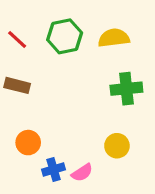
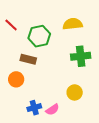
green hexagon: (65, 36) -> (39, 36), moved
brown rectangle: (17, 85) -> (28, 59), moved
orange circle: (28, 143) -> (16, 79), moved

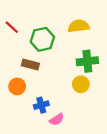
yellow circle: (75, 92) -> (81, 84), moved
blue cross: (34, 108) -> (41, 105), moved

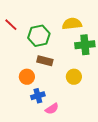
green cross: (87, 61) -> (85, 45), moved
brown rectangle: (30, 65) -> (45, 61), moved
orange circle: (17, 86) -> (27, 77), moved

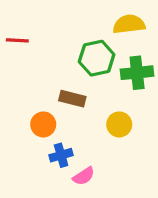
yellow semicircle: (72, 24) -> (129, 24), moved
red line: (11, 25) -> (17, 40), turned -40
green hexagon: (39, 36) -> (97, 58), moved

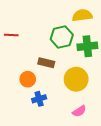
red line: (17, 40) -> (11, 35), moved
yellow circle: (119, 124) -> (76, 79), size x1.5
pink semicircle: (84, 176) -> (79, 111), moved

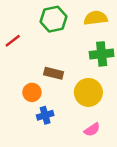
red line: (11, 35) -> (13, 41), turned -40
green hexagon: (62, 37) -> (54, 19), moved

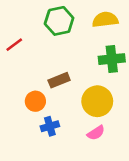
brown rectangle: (54, 73) -> (59, 80), turned -36
pink semicircle: (92, 130) -> (96, 133), moved

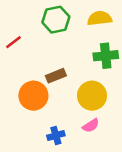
orange circle: (35, 101) -> (33, 96), size x1.5
blue cross: (50, 126) -> (56, 135), moved

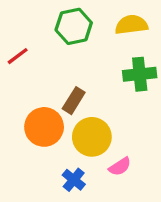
brown rectangle: (56, 76) -> (74, 101), turned -36
yellow circle: (92, 96) -> (92, 137), moved
blue cross: (56, 135) -> (74, 180), turned -35

